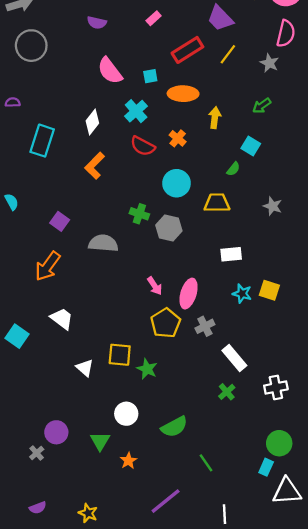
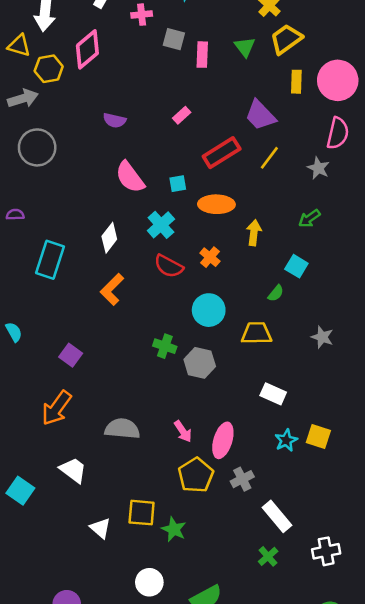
gray semicircle: (103, 243) -> (122, 429), moved
white rectangle: (231, 254) -> (273, 394), turned 30
cyan star: (242, 294) -> (286, 440), turned 30

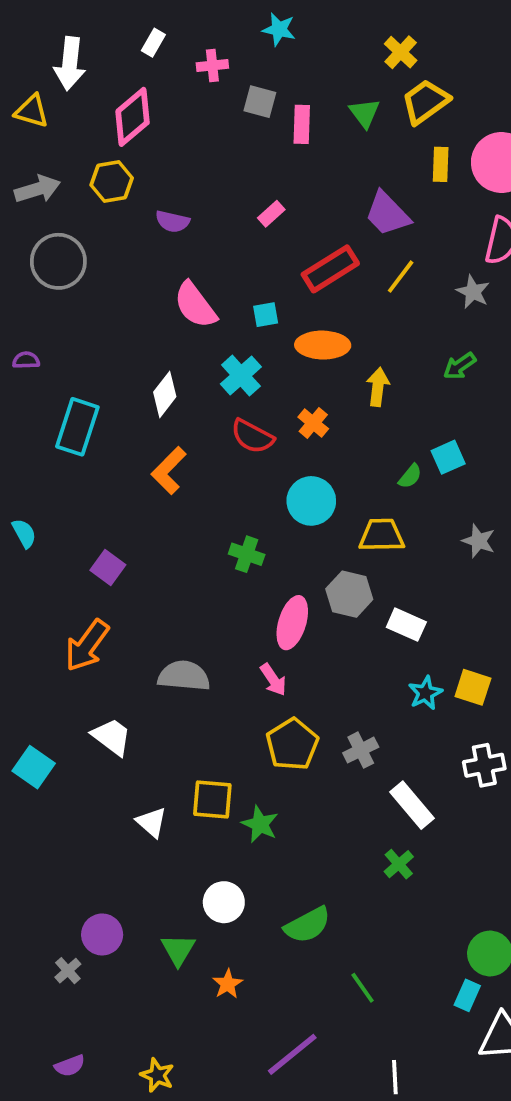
yellow hexagon: (49, 69) -> (112, 181), moved
cyan square: (296, 266) -> (448, 457), moved, turned 35
gray hexagon: (200, 363) -> (349, 594), moved
pink ellipse: (223, 440) -> (292, 623), moved
white cross: (326, 551) -> (484, 765), moved

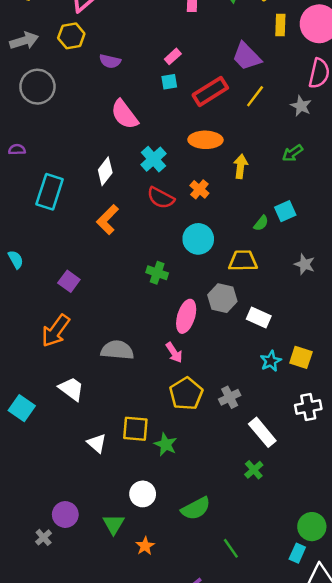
cyan square: (266, 315) -> (169, 82), moved

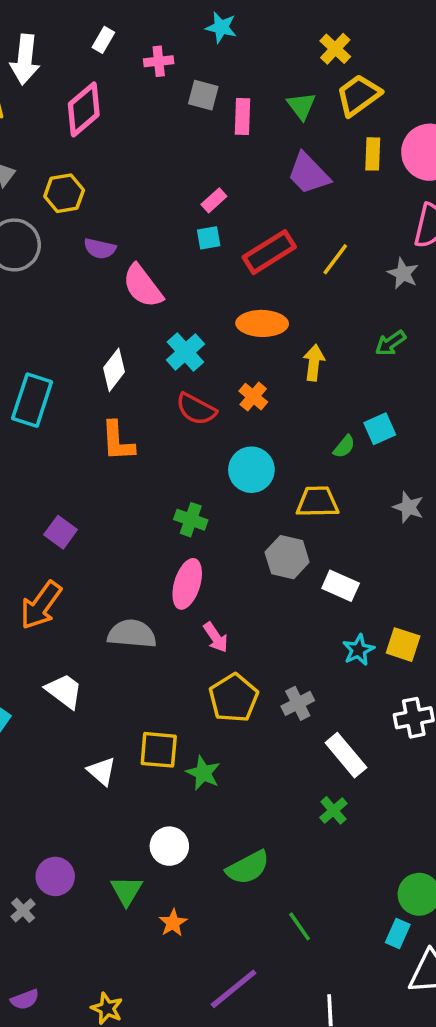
yellow hexagon: (71, 36) -> (64, 193), moved
purple trapezoid: (247, 56) -> (308, 174), moved
purple semicircle: (110, 61) -> (100, 249), moved
orange L-shape: (108, 220) -> (118, 441), turned -48
pink ellipse: (186, 316) -> (187, 584), moved

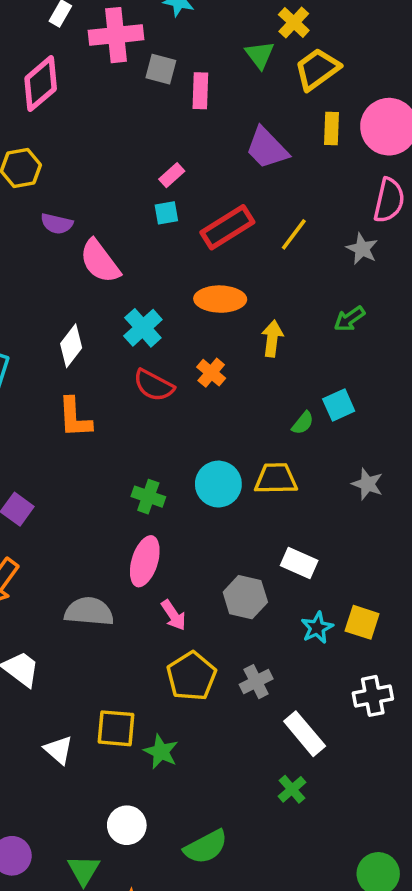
pink cross: (159, 61) -> (116, 35), size x1.8
green triangle: (301, 106) -> (260, 55), moved
cyan circle: (251, 470) -> (218, 484), moved
gray hexagon: (287, 557) -> (245, 597), moved

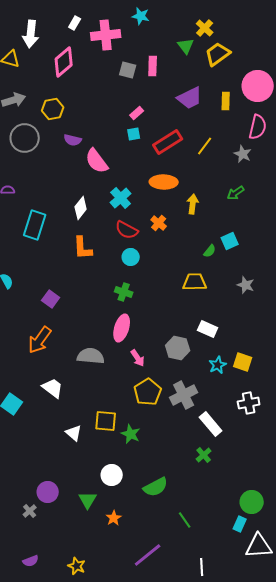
gray square: (161, 69) -> (128, 70), moved
yellow rectangle: (332, 128) -> (226, 101), moved
purple trapezoid: (267, 148) -> (190, 98), turned -72
cyan circle: (218, 484) -> (131, 257), moved, size x0.7
gray cross: (256, 682) -> (184, 395), size x1.5

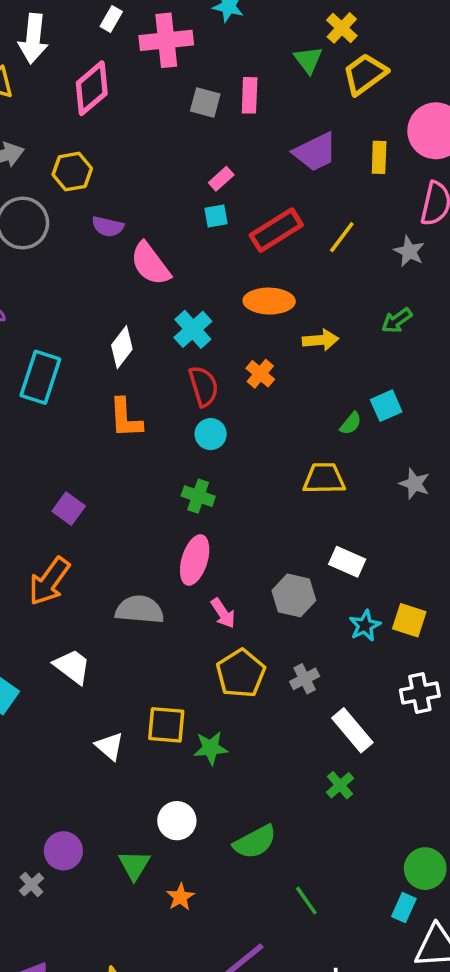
yellow arrow: (193, 204) -> (321, 340), turned 78
red semicircle: (127, 230) -> (203, 386), turned -135
gray cross: (184, 395) -> (305, 679), size x0.6
green star: (131, 434) -> (211, 748), turned -30

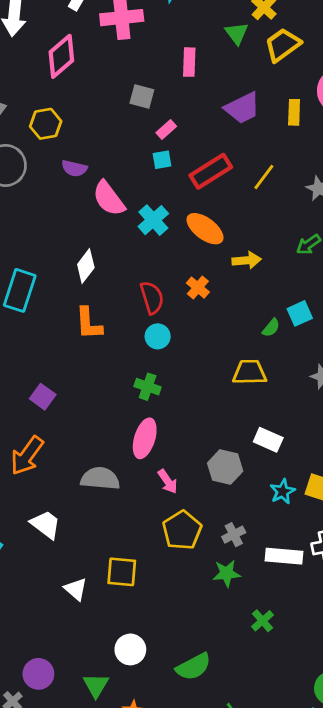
gray square: (205, 102) -> (142, 97), moved
orange ellipse: (269, 301) -> (205, 229), turned 36
cyan cross: (193, 329) -> (153, 220), moved
white rectangle: (352, 730) -> (284, 556), moved, turned -45
green star: (211, 748) -> (227, 573), moved

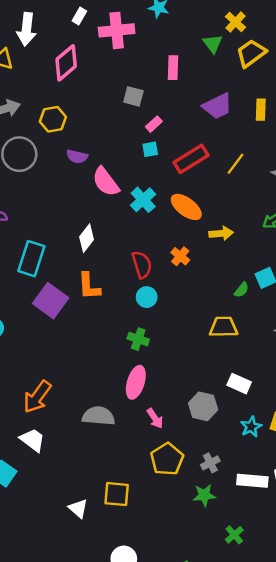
purple square: (43, 397) -> (51, 301), moved, size x1.6
white trapezoid: (46, 525) -> (33, 440), moved

